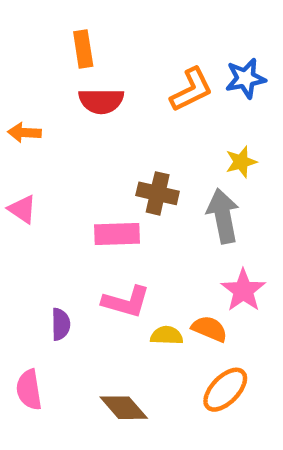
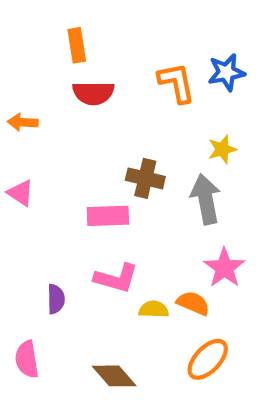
orange L-shape: (191, 90) -> (177, 83), turned -75

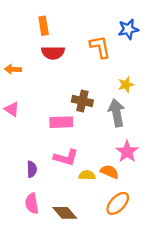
blue star: (226, 72) -> (128, 29), moved
pink semicircle: (27, 359) -> (32, 203), moved

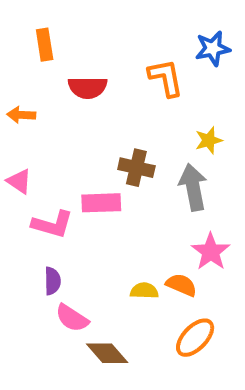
orange rectangle: (44, 26) -> (45, 45), moved
pink L-shape: (66, 158) -> (52, 224), moved
pink semicircle: (32, 203) -> (72, 318), moved, turned -48

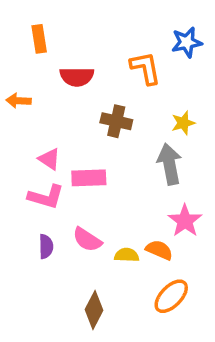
brown cross: (136, 168) -> (116, 121), moved
pink triangle: (19, 181) -> (49, 159), moved
pink semicircle: (72, 318) -> (87, 240), moved
brown diamond: (107, 353) -> (94, 310), turned 69

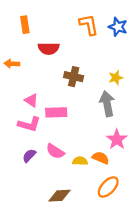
blue star: (187, 42) -> (118, 27), turned 30
orange L-shape: (145, 68) -> (89, 25), moved
purple semicircle: (46, 246) -> (29, 156), turned -136
brown diamond: (94, 310) -> (59, 196), turned 60

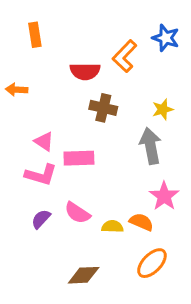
orange L-shape: (89, 25) -> (125, 56), moved, turned -125
red semicircle: (49, 48) -> (85, 71), moved

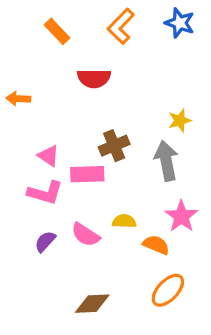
orange rectangle: (35, 35) -> (57, 31), moved, turned -35
blue star: (166, 38) -> (180, 23), moved
orange L-shape: (125, 56) -> (121, 26), moved
brown cross: (103, 108) -> (114, 146), moved, turned -36
yellow semicircle: (112, 227) -> (124, 221), moved

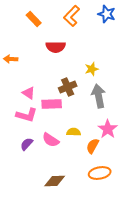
yellow star: (180, 120) -> (92, 69), moved
orange semicircle: (156, 245) -> (93, 146), turned -84
orange ellipse: (168, 290) -> (100, 173), turned 35

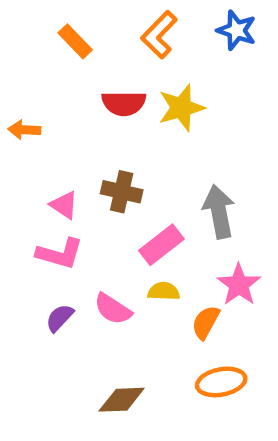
yellow star: (92, 69) -> (181, 108), moved, size x1.5
brown cross: (68, 87) -> (122, 192), moved, turned 36
pink rectangle: (52, 104) -> (161, 245), moved, turned -36

